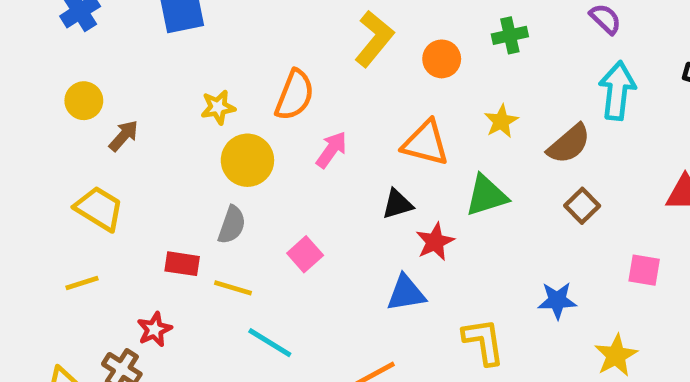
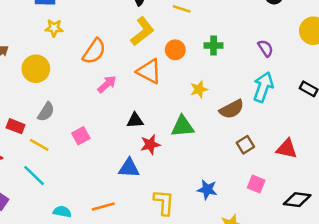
yellow star: (218, 107) -> (54, 28), moved
orange triangle: (426, 143) -> (149, 71), moved
yellow circle: (247, 160) -> (36, 69), moved
brown square: (582, 206) -> (245, 145), moved
cyan line: (270, 343) -> (34, 176), moved

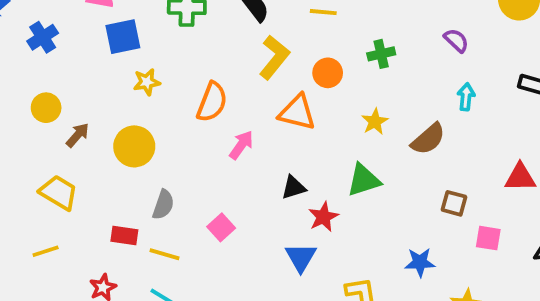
cyan arrow: (263, 87) -> (466, 97), size x0.6
brown square: (245, 145) -> (454, 203), moved, turned -30
blue triangle: (129, 168) -> (301, 257), turned -50

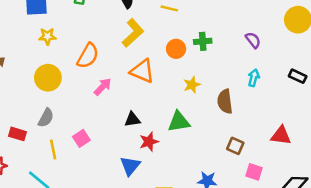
orange circle: (328, 73) -> (176, 49), moved
brown semicircle: (428, 139) -> (225, 101), turned 115
yellow circle: (134, 146) -> (48, 78), moved
yellow line: (165, 254) -> (53, 149), moved, turned 54

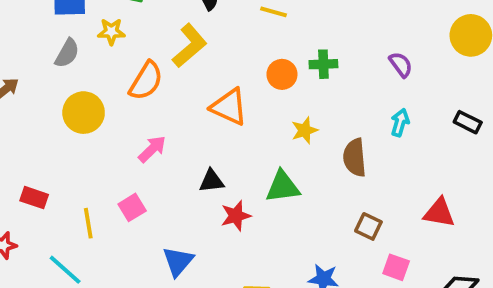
yellow L-shape: (133, 33) -> (190, 46), moved
yellow star: (47, 36) -> (111, 32), moved
pink arrow: (103, 87) -> (152, 149), moved
gray semicircle: (46, 118) -> (67, 53), moved
blue triangle: (130, 166) -> (178, 261), moved

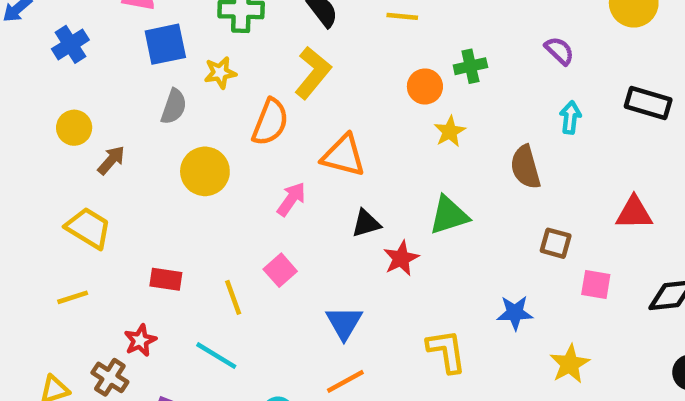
orange triangle: (229, 107) -> (344, 156), moved
black rectangle: (468, 122) -> (648, 103), size x1.4
yellow star: (305, 130) -> (450, 132), moved

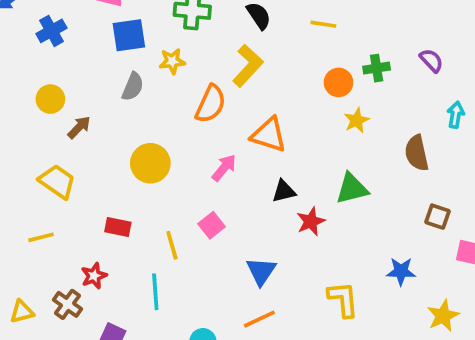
purple semicircle: (559, 51) -> (431, 60), moved
yellow circle: (205, 171) -> (150, 163), moved
cyan line: (216, 356) -> (155, 292), turned 51

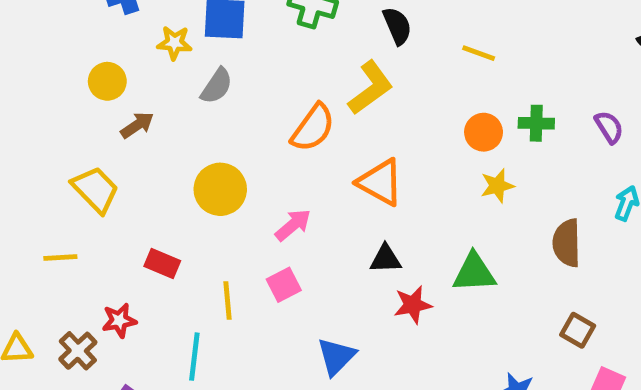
yellow star: (172, 61) -> (174, 43), moved
pink arrow: (224, 168) -> (293, 225), moved

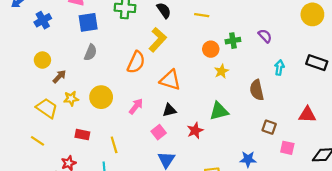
yellow star: (174, 43) -> (71, 98), moved
yellow line: (60, 258) -> (38, 141), turned 48
black triangle: (386, 259) -> (169, 110), moved
pink square: (284, 285) -> (159, 132), moved

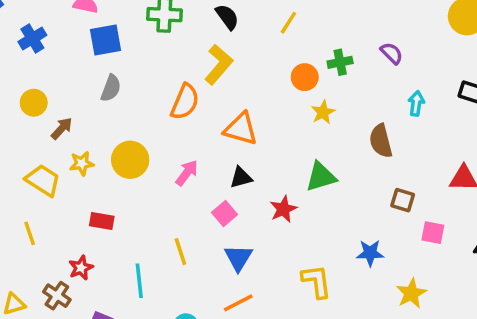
yellow line: (202, 15) -> (288, 23), turned -64
yellow line: (38, 141) -> (30, 233), turned 40
yellow line: (114, 145) -> (180, 252), moved

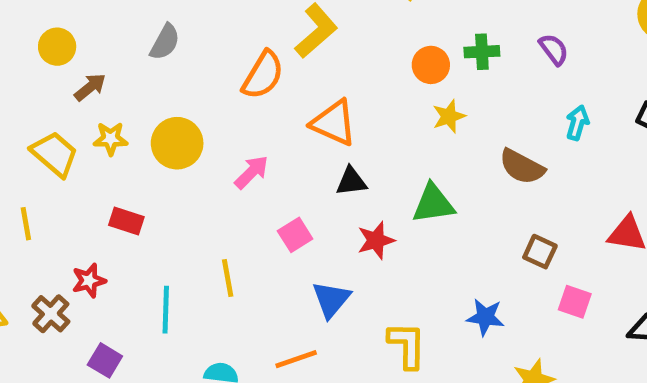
brown semicircle: (381, 141) -> (522, 167), turned -56
black triangle: (241, 178) -> (351, 181), moved
blue triangle: (238, 258) -> (331, 299), moved

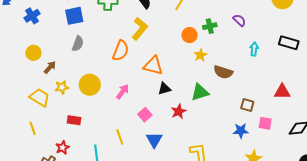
brown semicircle: (522, 167) -> (223, 72), moved
blue triangle: (331, 299) -> (154, 140), moved
blue star: (485, 317) -> (241, 131), moved

